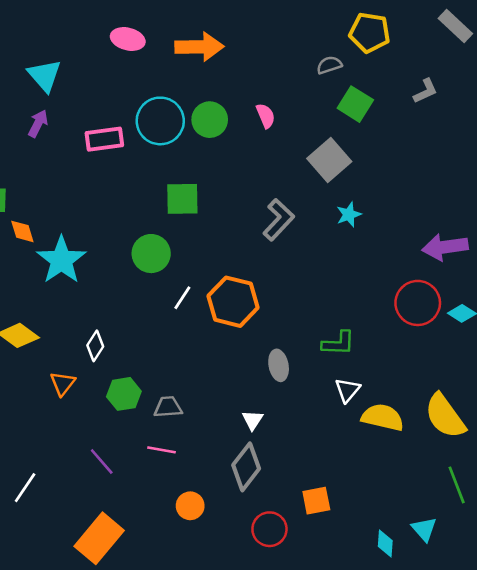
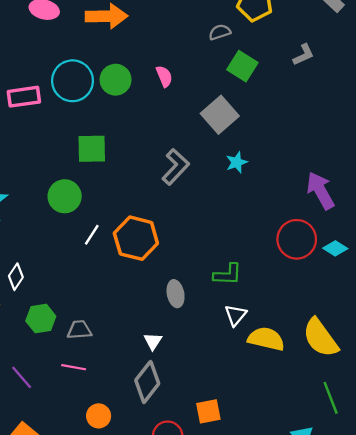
purple arrow: (445, 247) -> (320, 191), turned 69

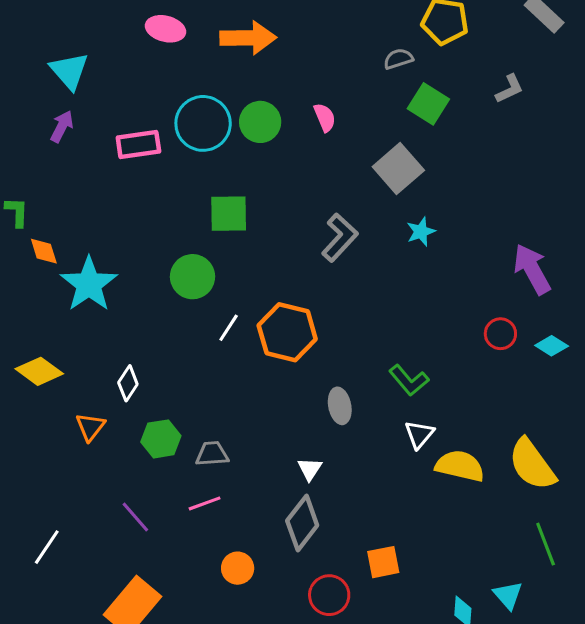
red circle: (297, 239) -> (500, 334), size x0.6
green L-shape: (228, 274) -> (409, 380), turned 48
pink line: (74, 367) -> (205, 503), turned -30

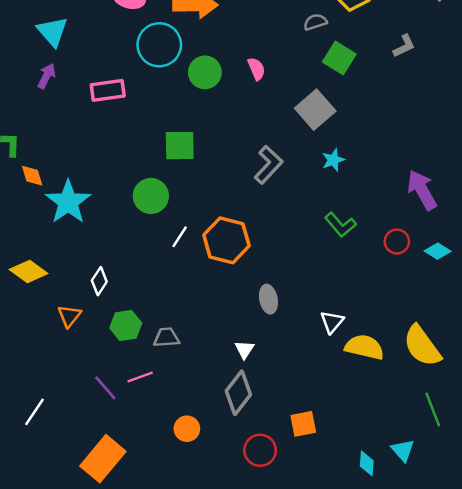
cyan circle: (203, 123) -> (159, 45), moved
green L-shape: (409, 380) -> (340, 225), moved
pink line: (205, 503) -> (140, 377), moved

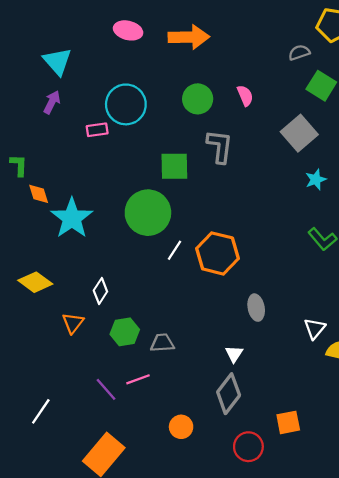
cyan circle: (159, 45) -> (126, 104), moved
pink rectangle: (108, 90) -> (97, 130), moved, size x0.7
gray L-shape: (268, 165) -> (220, 146), moved, turned -36
green circle: (151, 196) -> (148, 213), size x1.4

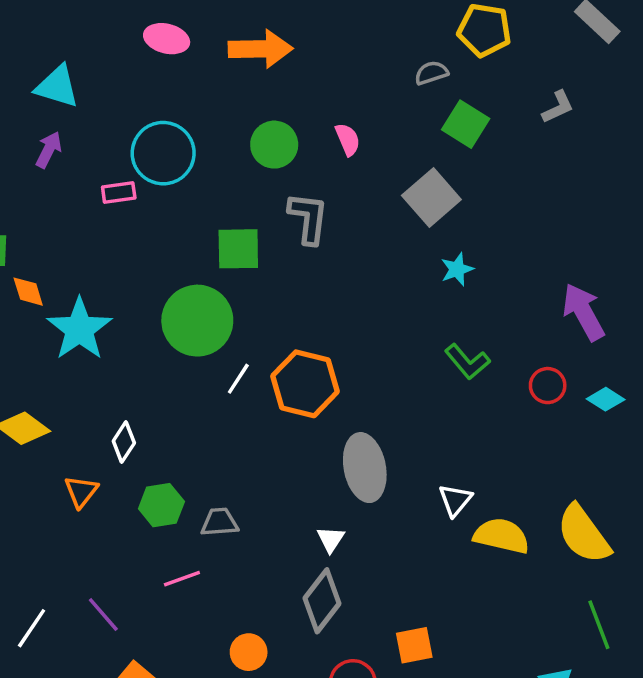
cyan triangle: (57, 61) -> (57, 86), turned -32
gray ellipse: (256, 308) -> (365, 468), size x1.6
purple line: (106, 389) -> (103, 614), moved

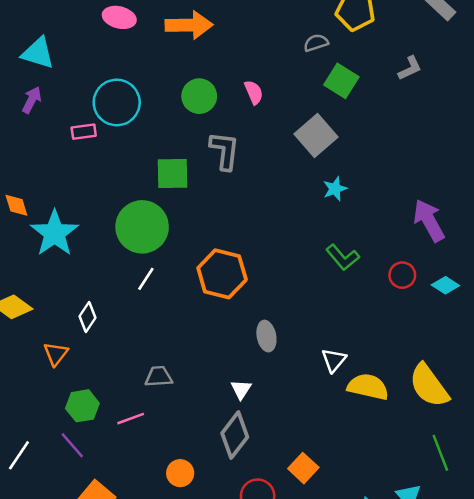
white line: (238, 379) -> (146, 279), moved
gray ellipse: (365, 468) -> (266, 336), size x0.6
green hexagon: (161, 505) -> (82, 406), moved
orange square: (414, 645) -> (303, 468), turned -36

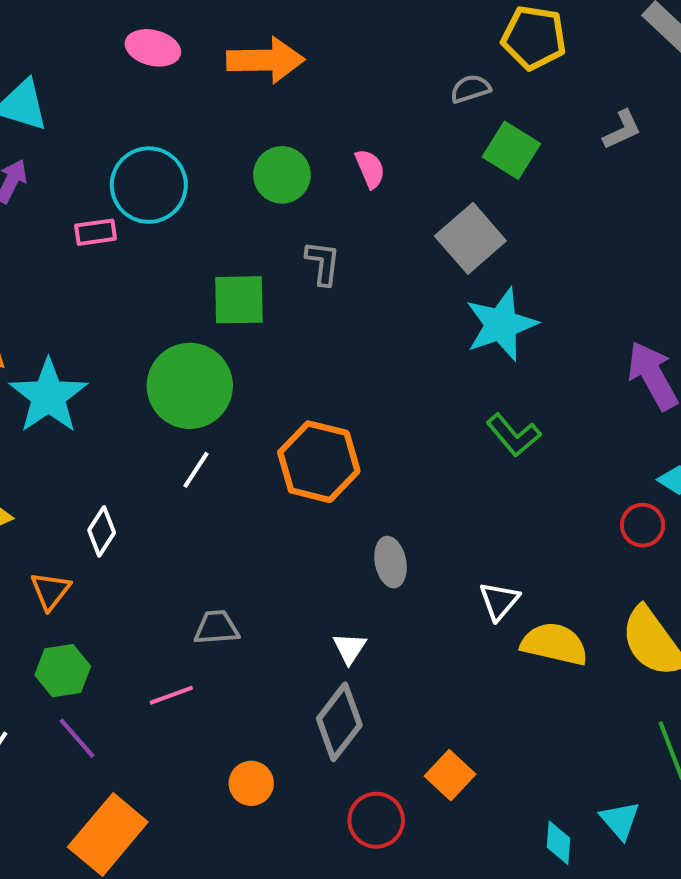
gray L-shape: (225, 151) -> (323, 263), size x0.7
cyan star: (335, 189) -> (501, 324), size x1.8
red circle: (402, 275) -> (643, 525), moved
green hexagon: (82, 406) -> (63, 671), moved

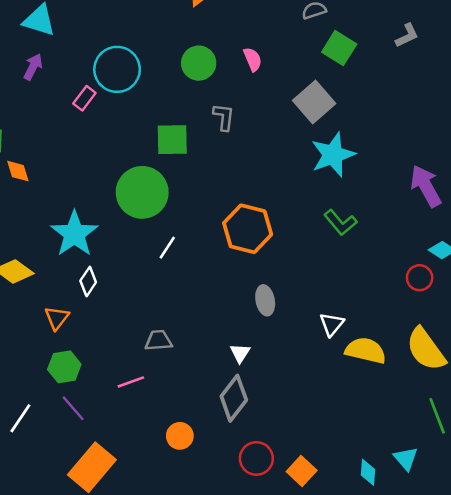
pink rectangle: (96, 232) -> (84, 98), turned -45
cyan star: (48, 396) -> (74, 234), moved
orange hexagon: (319, 462) -> (248, 229), moved
white line: (196, 470) -> (167, 248), moved
orange square: (450, 775) -> (302, 471), moved

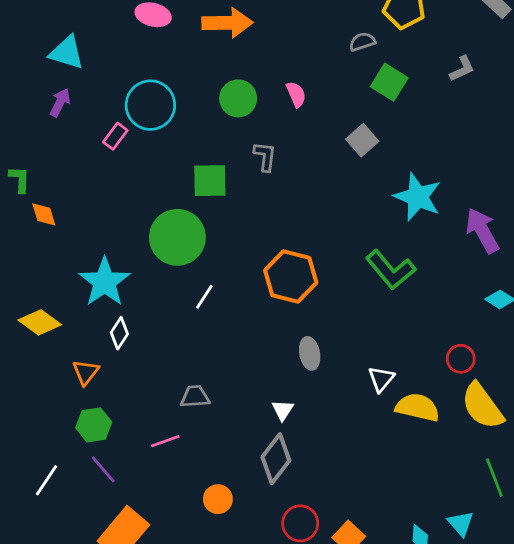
gray square: (314, 102) -> (362, 140), size x0.7
cyan star: (333, 155) -> (418, 197), moved, turned -30
green L-shape: (340, 222) -> (391, 270), size x1.4
red circle: (420, 278) -> (461, 359), moved

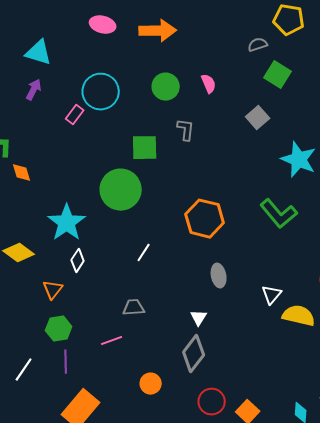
white line: (204, 297) -> (144, 253), moved
purple line: (103, 469) -> (66, 362), turned 40

